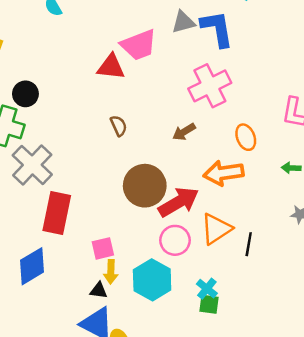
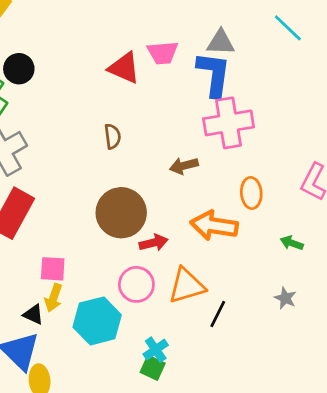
blue L-shape: (217, 29) -> (214, 74), moved
pink trapezoid: (139, 45) -> (163, 53), size x0.7
red arrow: (179, 202) -> (154, 243), size x0.6

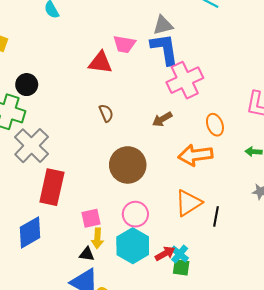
pink trapezoid: (163, 53) -> (124, 44), turned 30
red arrow: (154, 243) -> (165, 254), moved
pink circle: (136, 284) -> (135, 214), moved

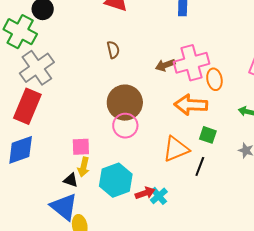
pink cross: (185, 80) -> (191, 63), moved
red rectangle: (52, 187) -> (27, 106), moved
pink circle: (135, 214) -> (125, 126), moved
green square: (181, 267) -> (208, 135), moved

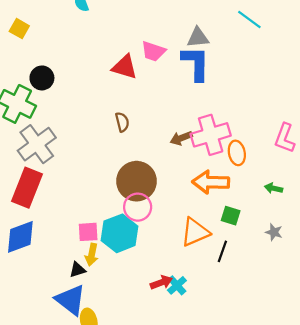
black triangle: (71, 180) -> (77, 270), turned -35
cyan hexagon: (116, 180) -> (120, 233), moved

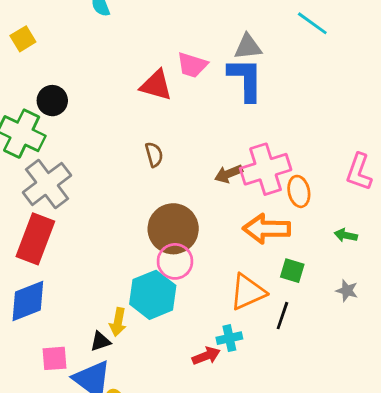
yellow square: (19, 29) -> (23, 39), turned 30
pink square: (88, 232) -> (55, 358), moved
cyan cross: (177, 285) -> (229, 338), moved, turned 30

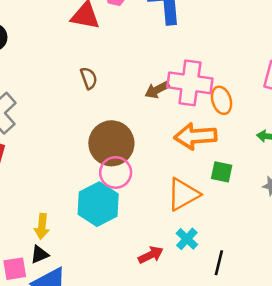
pink cross: (266, 169) -> (190, 83), turned 30
black line: (282, 316) -> (219, 263), moved
yellow arrow: (118, 322) -> (42, 226), moved
cyan cross: (229, 338) -> (187, 239), moved, turned -30
black triangle: (100, 341) -> (40, 255), moved

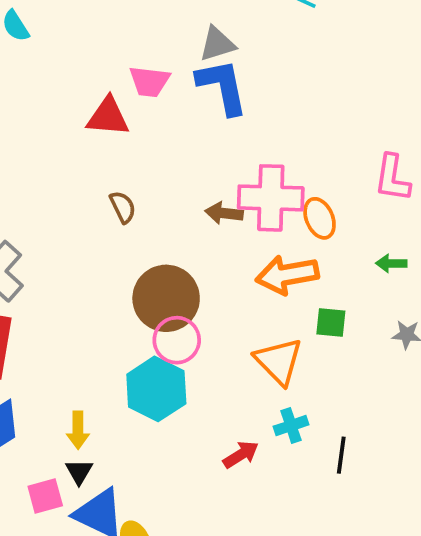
brown arrow: (157, 90) -> (224, 213), turned 40
orange triangle: (183, 194) -> (279, 361), turned -39
cyan cross: (187, 239) -> (291, 426), turned 35
black triangle: (40, 255) -> (79, 472), turned -30

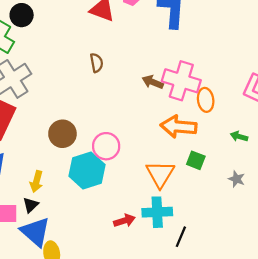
brown circle: (166, 298) -> (62, 134), moved, size x0.7
cyan cross: (291, 426) -> (157, 212), size x1.5

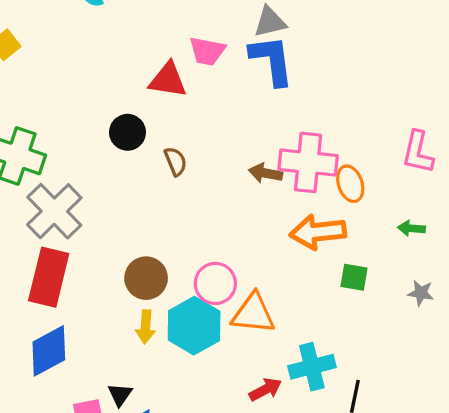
black circle: (22, 15) -> (127, 132), moved
orange triangle: (160, 174) -> (253, 313), moved, turned -44
yellow arrow: (36, 181) -> (146, 327), moved

